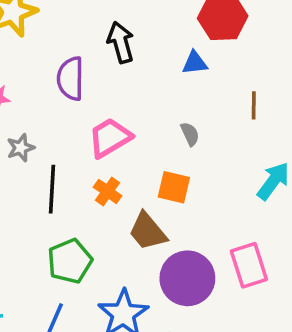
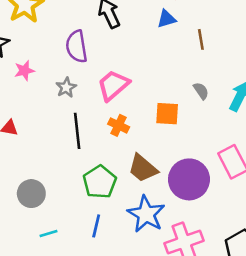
brown line: (254, 105) -> (201, 39), moved
gray semicircle: (190, 134) -> (201, 91), moved
gray star: (21, 148) -> (66, 87), moved
brown trapezoid: (148, 231) -> (143, 168), moved

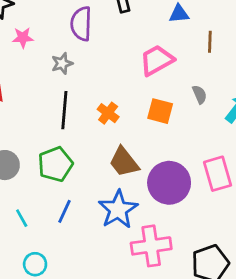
pink trapezoid: (113, 85) -> (157, 60), moved
green pentagon: (100, 182) -> (55, 164), moved
cyan line: (48, 234) -> (22, 218), moved, turned 66

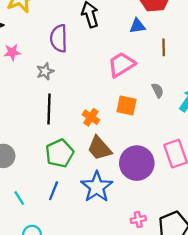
orange cross: (108, 113) -> (91, 117), moved
green pentagon: (55, 164) -> (60, 153), moved
pink cross: (151, 246) -> (138, 219), moved, size x0.5

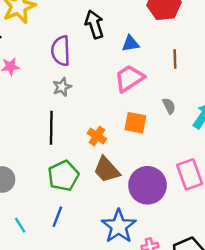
blue triangle: (137, 26) -> (130, 43), moved
gray star: (45, 71) -> (62, 87), moved
blue star: (97, 187) -> (119, 226), moved

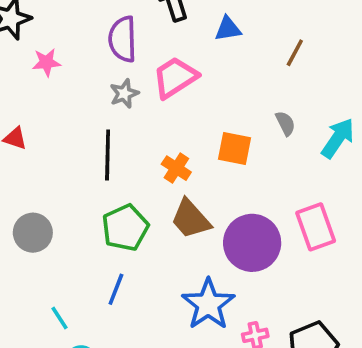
brown line: (175, 59) -> (295, 53), turned 30
pink trapezoid: (129, 78) -> (175, 77), moved
cyan line: (20, 225) -> (60, 318), moved

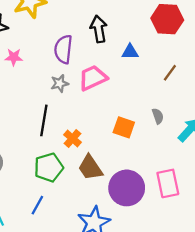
orange cross: (176, 168) -> (72, 139), moved

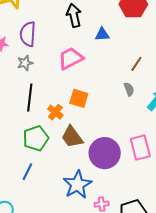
purple semicircle: (63, 49) -> (28, 34), moved
brown line: (170, 73) -> (136, 64), moved
gray star: (60, 83) -> (25, 63), moved
orange square: (124, 127) -> (79, 98), moved

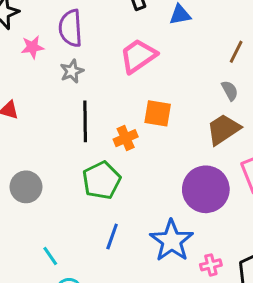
orange cross: (55, 112) -> (126, 138), turned 35
brown trapezoid: (72, 137) -> (223, 129), moved, turned 100
blue line: (27, 172) -> (112, 236), moved

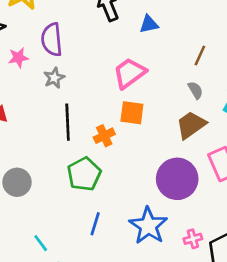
pink trapezoid: (138, 56) -> (129, 73), moved
pink cross: (211, 265) -> (193, 239), moved

